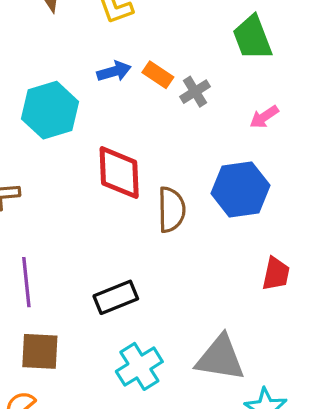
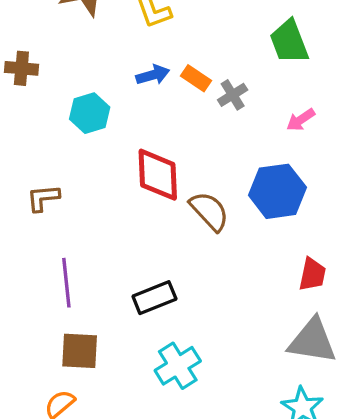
cyan hexagon: (50, 110) -> (90, 113), size x0.7
brown semicircle: (171, 210) -> (209, 211), turned -42
gray triangle: (220, 358) -> (312, 341), moved

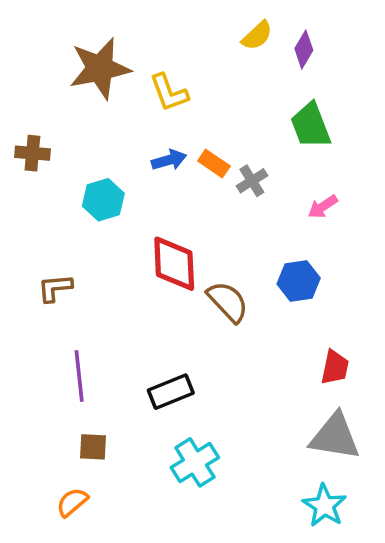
blue hexagon: (277, 191) -> (299, 281), size x0.7
brown square: (80, 351) -> (93, 447), size x0.7

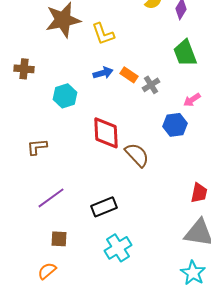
blue hexagon: (299, 281) -> (175, 125), moved
purple line: (79, 376) -> (51, 198), turned 60

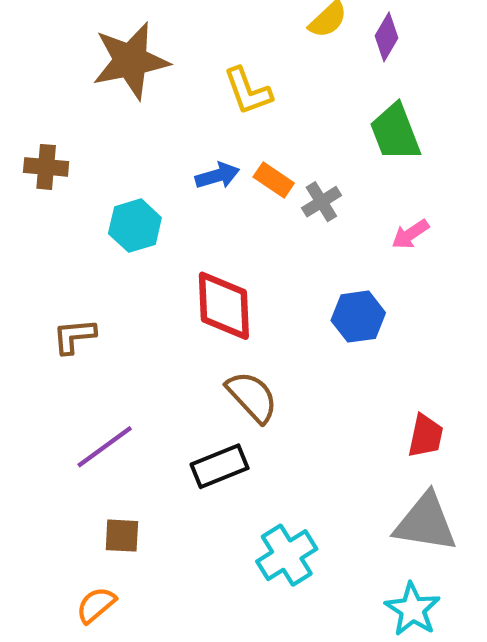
yellow L-shape: (103, 34) -> (248, 91), moved
blue hexagon: (175, 125) -> (358, 317), moved
brown semicircle: (137, 155) -> (252, 397), moved
cyan cross: (118, 248) -> (287, 555), moved

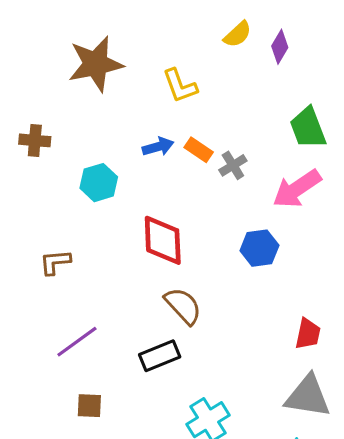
green trapezoid: (395, 132) -> (308, 128), moved
pink arrow: (410, 234) -> (297, 189), size x1.8

